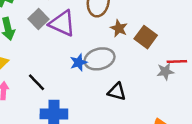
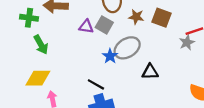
gray square: (39, 19) -> (104, 25), moved
purple triangle: (62, 23) -> (86, 26), size x0.6
black line: (36, 82) -> (96, 84), moved

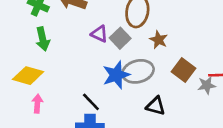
brown square: (161, 18) -> (184, 70), moved
blue star: (110, 56) -> (116, 75), size x1.5

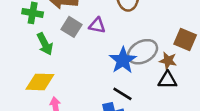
gray square: (120, 38) -> (72, 27), moved
brown star: (159, 40) -> (168, 61), moved
black line: (91, 102) -> (122, 94), moved

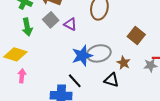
brown square: (185, 40) -> (136, 36), moved
brown star: (168, 61) -> (124, 63), moved

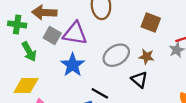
purple triangle: (70, 24) -> (75, 33), size x1.6
blue star: (82, 56) -> (73, 65), moved
black triangle: (111, 80) -> (139, 80), turned 42

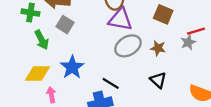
purple triangle: (75, 33) -> (120, 19), moved
blue star: (73, 65) -> (72, 67), moved
black triangle: (139, 80) -> (158, 80), moved

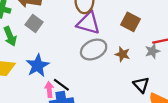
black triangle: (158, 80) -> (141, 85), moved
black line: (111, 83) -> (61, 85), moved
pink arrow: (51, 95) -> (49, 90), moved

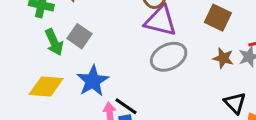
gray square: (34, 23) -> (79, 36), moved
brown star: (123, 54) -> (223, 58), moved

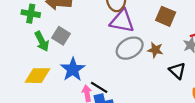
brown star: (223, 58) -> (155, 50), moved
black triangle: (235, 103) -> (177, 71), moved

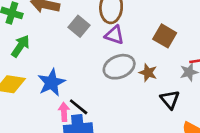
purple triangle: (122, 21) -> (114, 35), size x0.7
gray square: (61, 36) -> (79, 26), moved
green arrow: (42, 41) -> (20, 46), turned -126

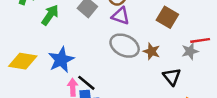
green arrow: (20, 46) -> (50, 15), moved
gray ellipse: (119, 67) -> (125, 46), turned 48

